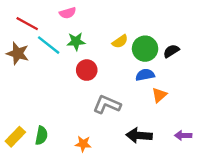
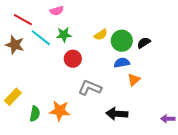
purple arrow: (183, 136) -> (168, 119), moved
yellow rectangle: (15, 137) -> (13, 97), moved
orange star: (83, 144) -> (60, 111), moved, size x1.5

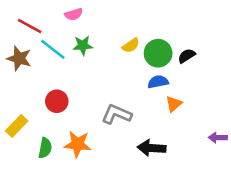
red circle: (73, 59) -> (57, 101), moved
purple arrow: (168, 119) -> (218, 138), moved

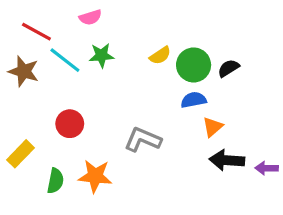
black arrow: (152, 148) -> (227, 160), moved

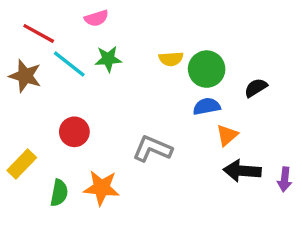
yellow semicircle: (160, 55) -> (171, 59), turned 30
black semicircle: (228, 68) -> (256, 88), moved
purple arrow: (267, 168) -> (285, 179), turned -85

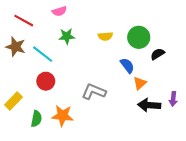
cyan line: (69, 64) -> (43, 54), moved
green circle: (207, 69) -> (139, 37), moved
blue semicircle: (207, 106) -> (127, 65), turned 63
purple arrow: (285, 179) -> (173, 99), moved

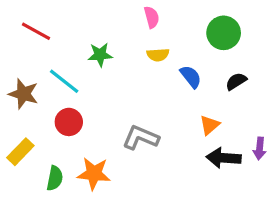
pink semicircle: (59, 11) -> (152, 17), moved, turned -88
green circle: (139, 37) -> (224, 33), moved
brown star: (16, 47) -> (23, 94), moved
blue semicircle: (127, 65) -> (191, 77), moved

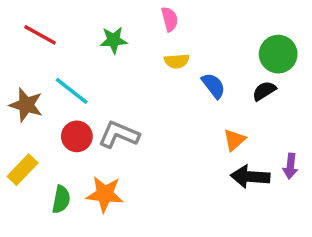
green circle: (224, 33) -> (278, 54), moved
green star: (100, 55) -> (114, 40), moved
gray L-shape: (141, 138) -> (119, 135), moved

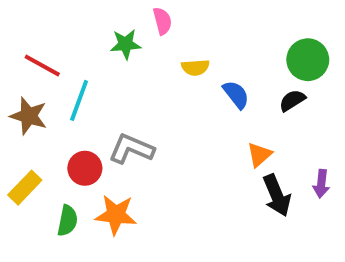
pink semicircle: (170, 19) -> (162, 21), moved
red line: (40, 35) -> (42, 66), moved
cyan line: (72, 91) -> (79, 100), turned 72
red circle: (77, 136) -> (85, 168), moved
black arrow: (250, 177) -> (277, 195), turned -117

